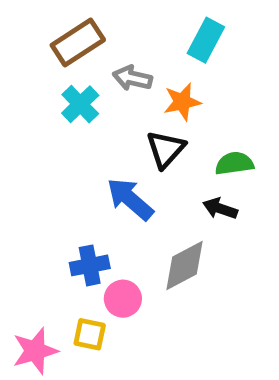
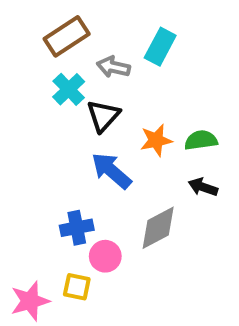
cyan rectangle: (206, 40) -> (160, 47), moved
orange star: (182, 102) -> (156, 140), moved
black triangle: (166, 149) -> (103, 116), moved
black arrow: (220, 209) -> (203, 187), moved

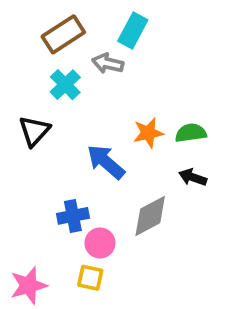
cyan rectangle: (160, 47) -> (133, 31), moved
black triangle: (103, 116) -> (34, 131), moved
yellow square: (77, 287) -> (90, 278), moved

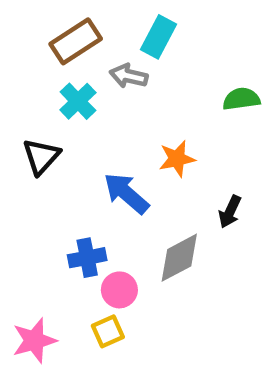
green semicircle: (191, 133) -> (241, 99), moved
black arrow: (193, 177) -> (230, 212), turned -84
yellow square: (90, 278) -> (108, 331), turned -36

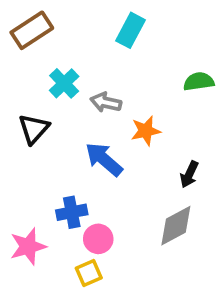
brown rectangle: (76, 41) -> (32, 30), moved
gray arrow: (129, 76) -> (106, 102), moved
gray diamond: (179, 258) -> (176, 226), moved
pink star: (34, 341) -> (28, 246), moved

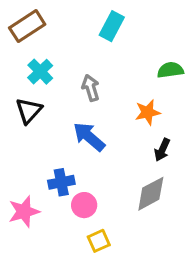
cyan cross: (64, 83) -> (40, 72), moved
gray arrow: (106, 102) -> (91, 88), turned 60
orange star: (146, 131) -> (148, 112), moved
yellow square: (89, 273) -> (99, 241), moved

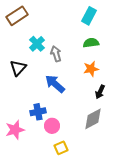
cyan rectangle: (112, 26) -> (89, 16), moved
green semicircle: (170, 70) -> (91, 43), moved
cyan cross: (40, 72) -> (37, 44), moved

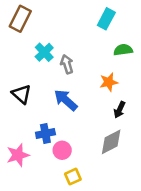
brown rectangle: (17, 16) -> (20, 19), turned -30
green semicircle: (91, 43) -> (123, 50), moved
black triangle: (18, 68) -> (22, 94), moved, turned -30

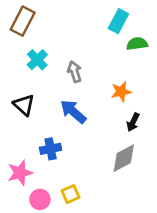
green semicircle: (123, 50) -> (137, 44), moved
cyan cross: (44, 52) -> (37, 60), moved
pink circle: (62, 150) -> (40, 199), moved
yellow square: (73, 177) -> (71, 194), moved

